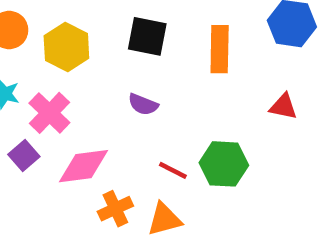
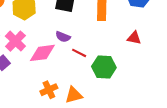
pink diamond: (83, 166) -> (42, 53), moved
red line: (173, 170) -> (79, 53), moved

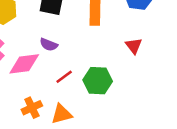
red triangle: (134, 38) -> (134, 46), turned 40
red line: (79, 53) -> (64, 77), moved, turned -64

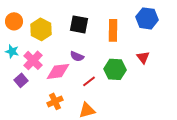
green hexagon: (98, 81) -> (115, 69), moved
orange cross: (32, 108) -> (55, 101), moved

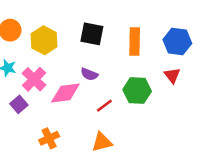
blue hexagon: (147, 18) -> (177, 41), moved
orange cross: (55, 101) -> (49, 138), moved

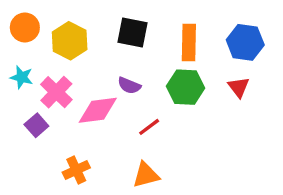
green hexagon: (137, 91) -> (186, 87), moved

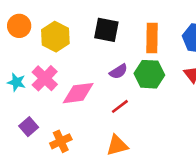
cyan star: (22, 77) -> (16, 82), moved
purple semicircle: (129, 85) -> (118, 72), moved, turned -54
purple square: (36, 125) -> (29, 127), moved

